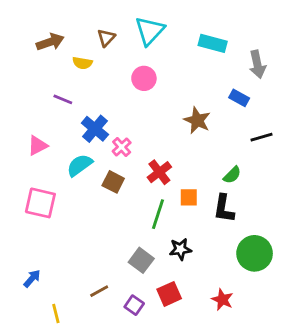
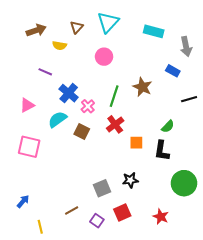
green line: (158, 214) -> (114, 96), moved
gray square: (141, 260) -> (102, 188), turned 30

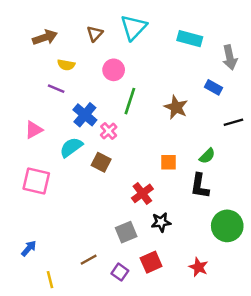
yellow semicircle: (59, 46) -> (66, 65), moved
pink circle: (104, 57) -> (114, 70), moved
green line: (114, 96) -> (130, 101), moved
red cross: (115, 124) -> (142, 193), moved
orange square: (136, 143) -> (169, 162), moved

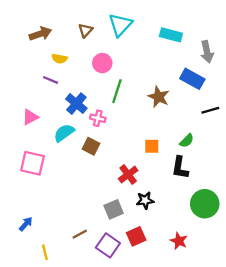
blue rectangle: (213, 87) -> (192, 79), size x1.5
pink cross: (109, 131) -> (98, 118), turned -35
purple square: (120, 272) -> (108, 245), size x1.5

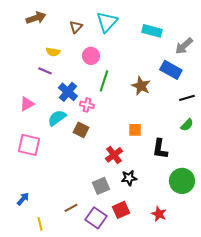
brown arrow: (40, 34) -> (36, 18), moved
gray arrow: (207, 52) -> (184, 46), turned 60
green semicircle: (187, 141) -> (187, 125), moved

